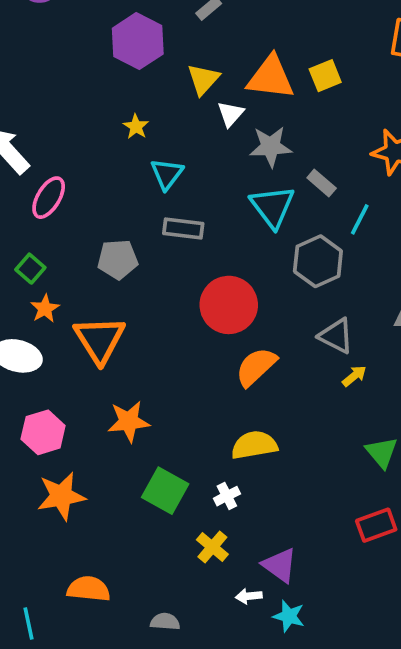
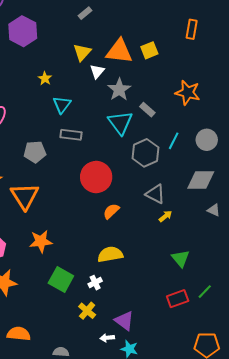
purple hexagon: (138, 41) -> (23, 31), moved
gray star: (271, 147) -> (119, 90), turned -30
cyan line: (360, 219) -> (174, 141), moved
orange semicircle: (256, 367) -> (111, 211), size x0.7

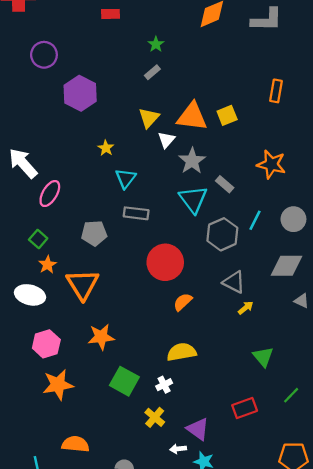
red rectangle: (178, 299) -> (245, 408), moved

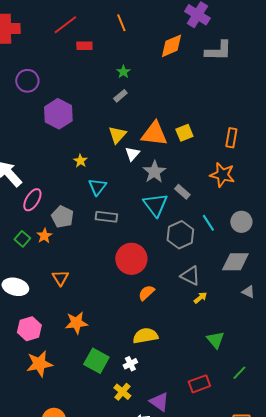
orange rectangle: (276, 91) -> (231, 138), moved
cyan line: (255, 220) -> (208, 223), turned -60
gray pentagon: (94, 233) -> (62, 217), moved, turned 30
orange star: (47, 265) -> (44, 236), moved
orange triangle: (82, 284) -> (60, 278), size x0.6

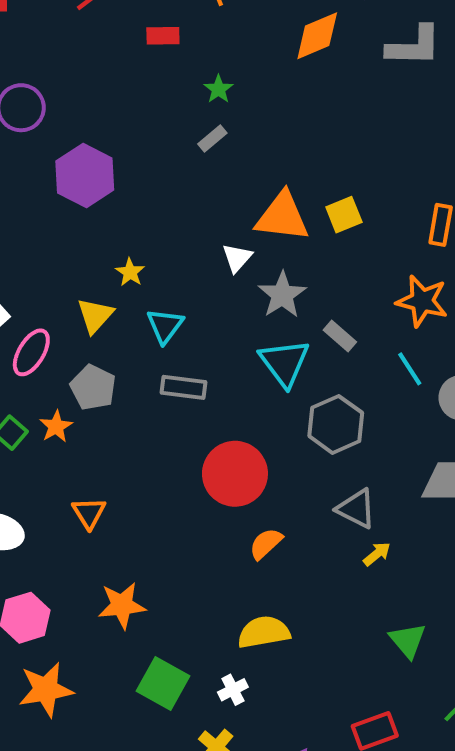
red rectangle: (84, 46) -> (163, 36), moved
yellow triangle: (117, 135) -> (95, 315), moved
cyan line: (208, 223) -> (410, 369), moved

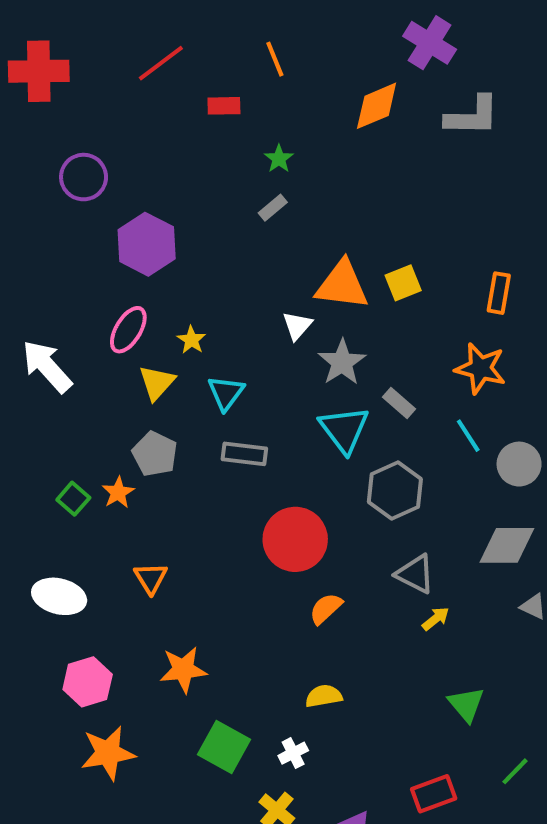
pink ellipse: (31, 352) -> (128, 330), moved
yellow semicircle: (264, 632) -> (324, 696), size x0.7

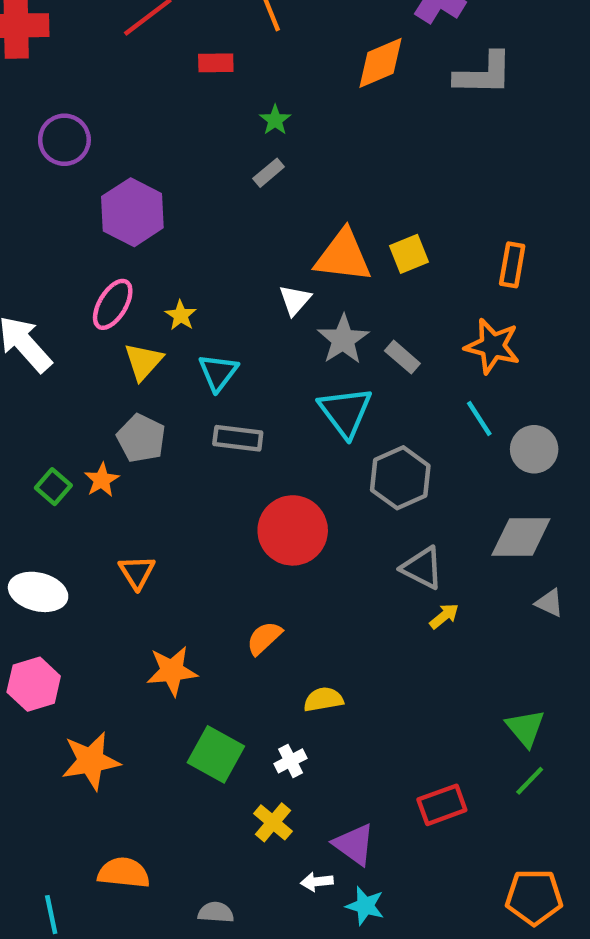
gray rectangle: (399, 403) -> (402, 357), moved
orange semicircle: (326, 609) -> (264, 638), moved
pink hexagon: (88, 682) -> (34, 684), moved
green triangle: (466, 704) -> (525, 728), moved

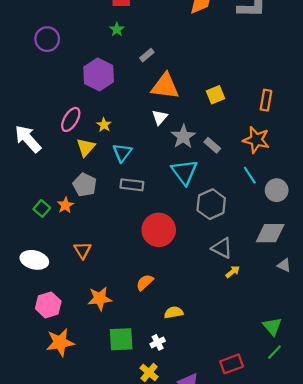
green star: (275, 120) -> (117, 29), moved
purple hexagon: (132, 212) -> (99, 74), moved
orange triangle: (343, 256) -> (165, 86), moved
pink hexagon: (34, 684) -> (48, 305), moved
green square: (216, 754) -> (121, 339), turned -32

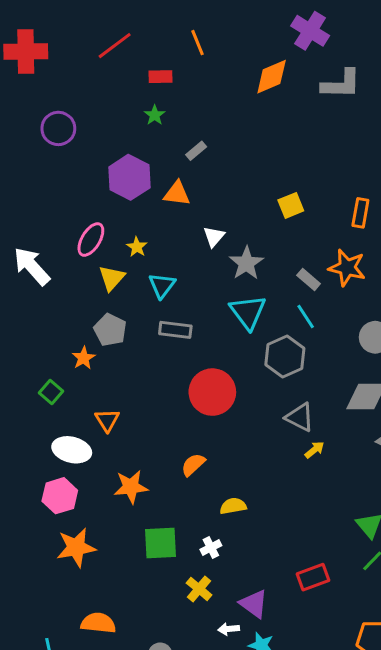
orange triangle: (165, 86) -> (177, 194), moved, size x0.7
gray rectangle: (212, 145) -> (309, 279), moved
cyan line: (250, 175) -> (306, 317), moved
green square: (42, 208) -> (51, 392), moved
white ellipse: (34, 260) -> (72, 450), moved

